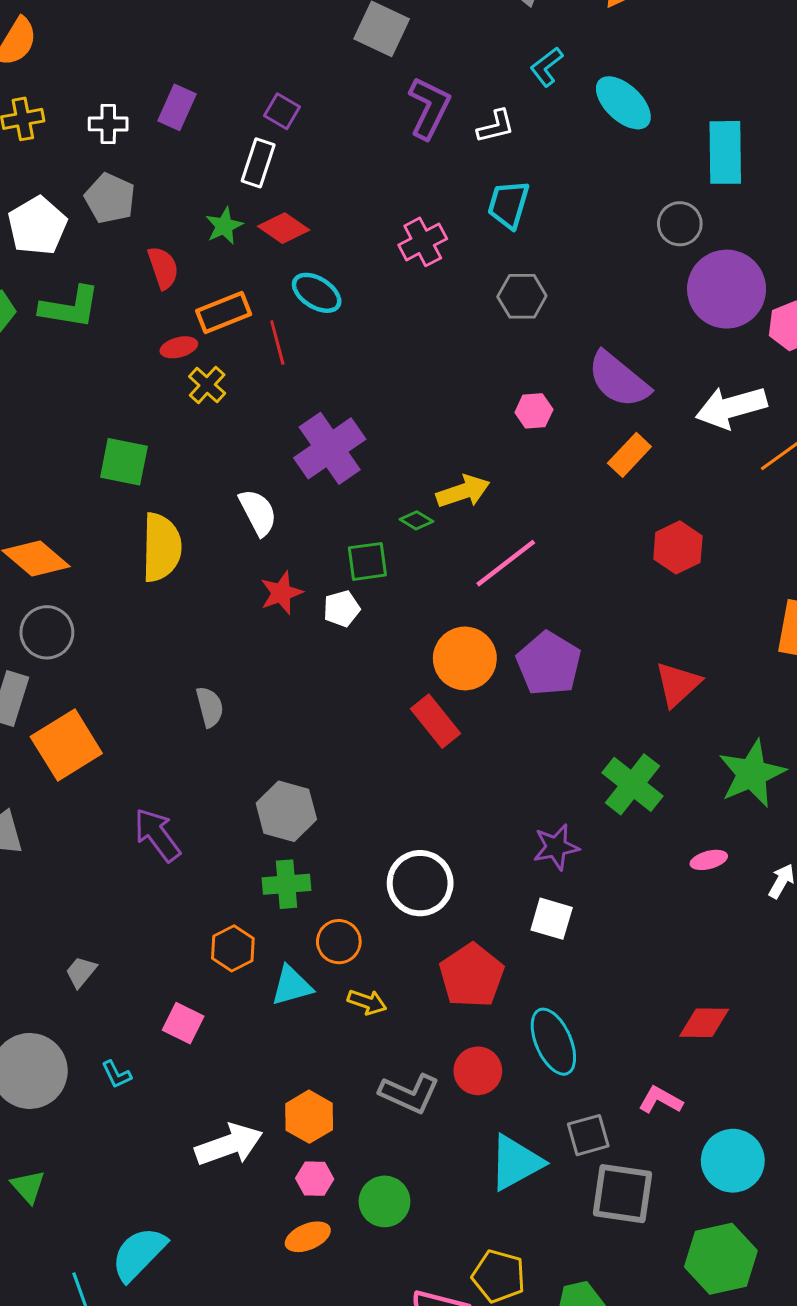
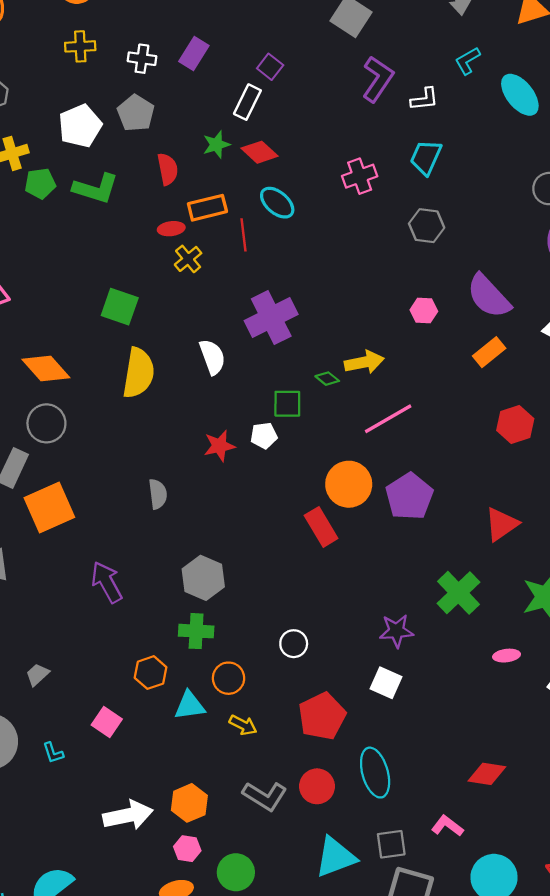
red star: (281, 593) -> (219, 446), moved
white circle: (420, 883) -> (294, 644), size x0.6

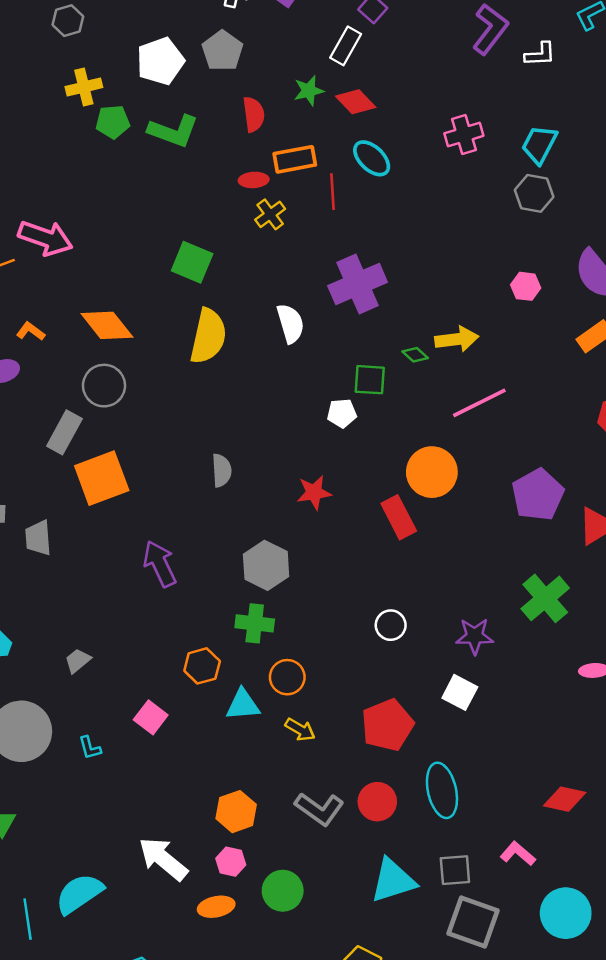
cyan trapezoid: (426, 157) -> (539, 145), moved
red star: (219, 446) -> (314, 492), moved
purple pentagon: (409, 496) -> (538, 495), moved
white circle: (294, 644) -> (391, 625), moved
white arrow: (128, 815) -> (163, 859), moved, turned -132

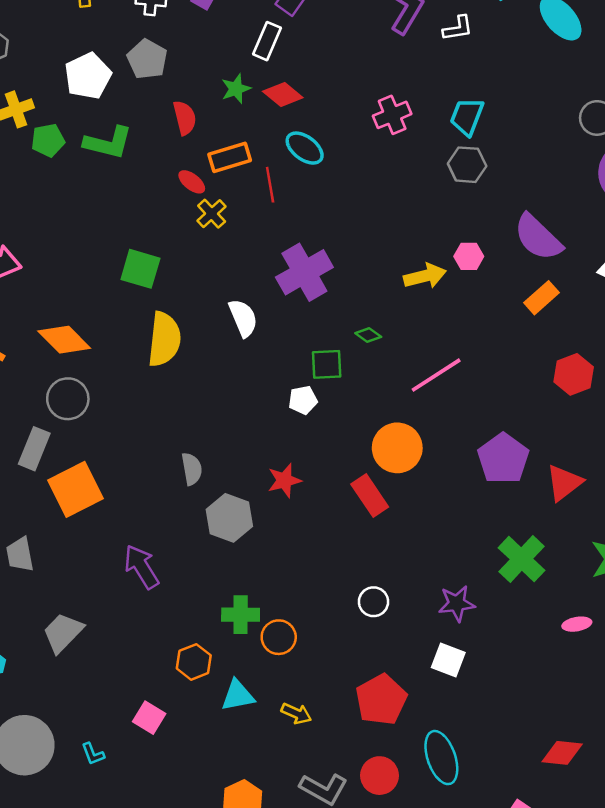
red ellipse: (254, 180) -> (192, 182), turned 48
yellow arrow: (457, 339) -> (425, 276), moved
gray hexagon: (266, 565) -> (229, 518), moved
gray trapezoid: (78, 661) -> (63, 633), moved, size x1.6
orange circle: (287, 677) -> (279, 637), moved

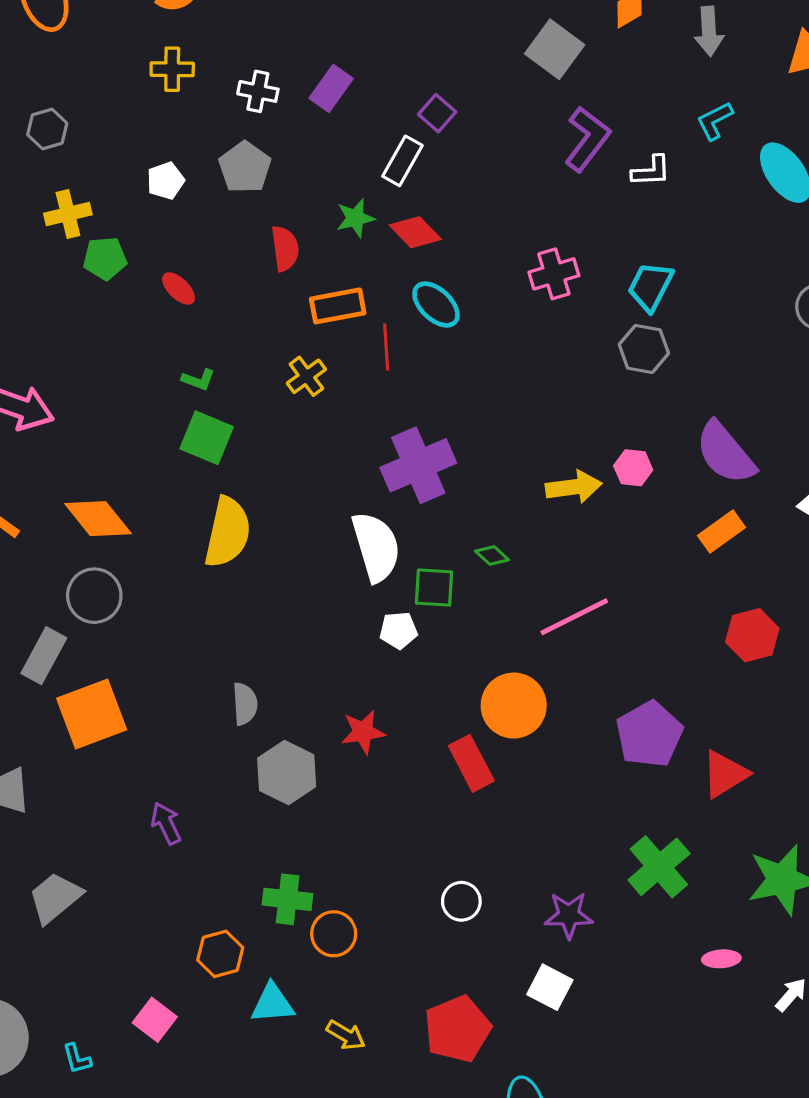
white pentagon: (88, 76) -> (166, 181), size x0.6
green L-shape: (108, 143) -> (198, 380), moved, size x0.5
red ellipse: (192, 182) -> (179, 288), moved
white semicircle: (243, 318) -> (376, 547), moved, size x1.4
purple arrow: (141, 567) -> (166, 823), size x0.7

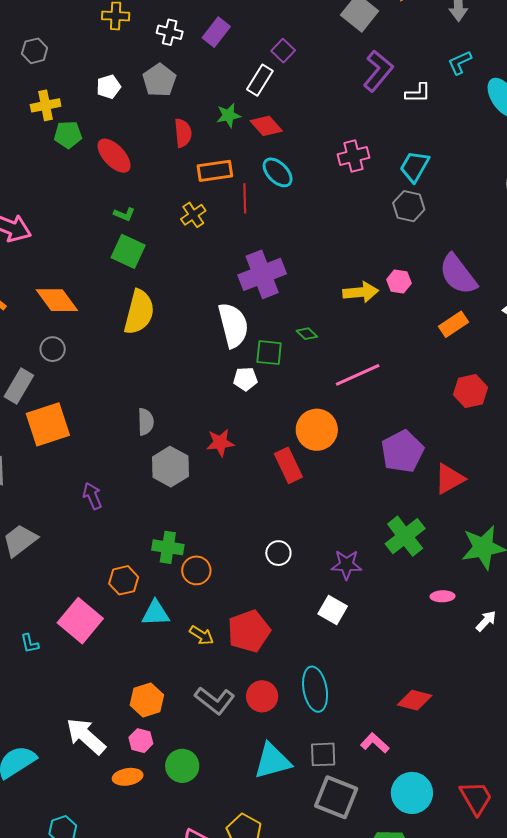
red ellipse: (179, 288) -> (114, 156), size x1.6
gray circle: (94, 596) -> (53, 349), size x0.7
pink square: (155, 1020) -> (80, 621), size x1.6
red pentagon: (457, 1029) -> (249, 631), moved

